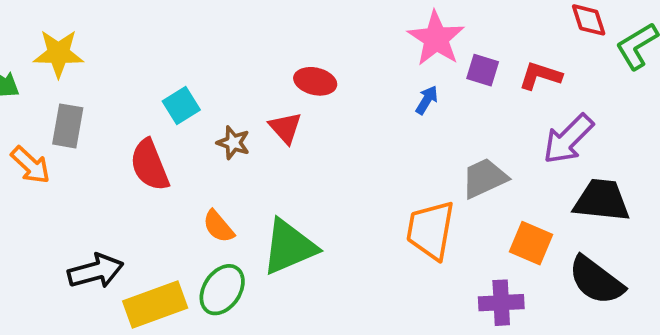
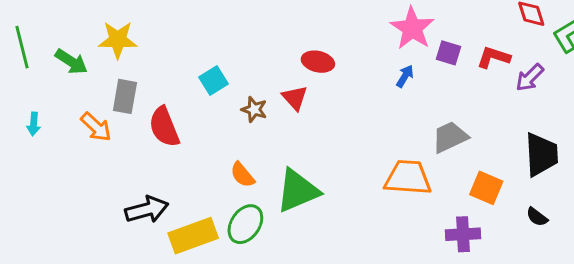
purple arrow: (568, 139) -> (530, 78), moved, size x0.7
red semicircle: (150, 165) -> (164, 127), moved
black trapezoid: (602, 200) -> (541, 154), turned 81
orange trapezoid: (431, 230) -> (408, 178), turned 84
black semicircle: (596, 280) -> (537, 217), size x0.5

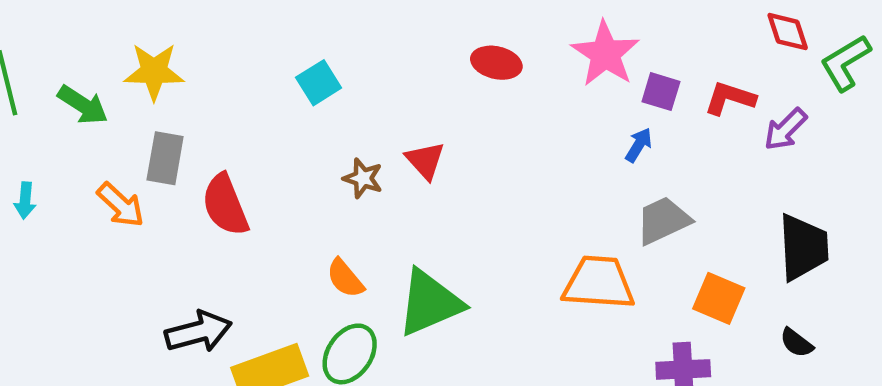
red ellipse: (318, 62) -> (496, 63), moved
blue arrow: (405, 76) -> (639, 145), moved
cyan square: (213, 80) -> (319, 83), moved

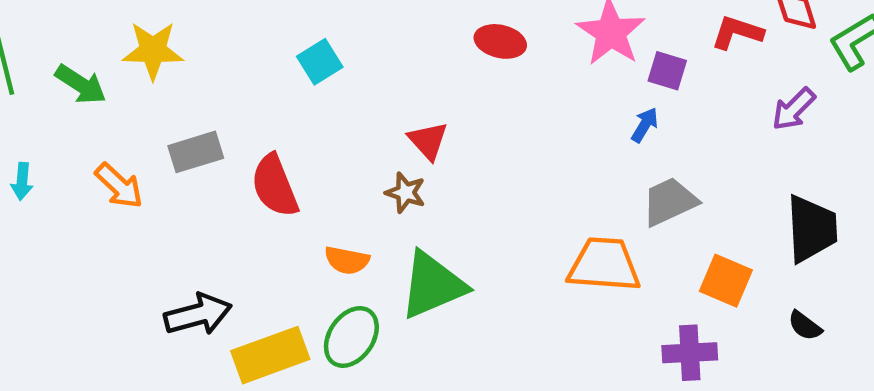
red L-shape: (730, 98) -> (737, 32), moved
gray rectangle: (165, 158) -> (196, 152), moved, turned 63
brown star: (363, 178) -> (406, 193), moved
red semicircle: (225, 205) -> (275, 186), moved
orange semicircle: (345, 278) -> (347, 260), turned -39

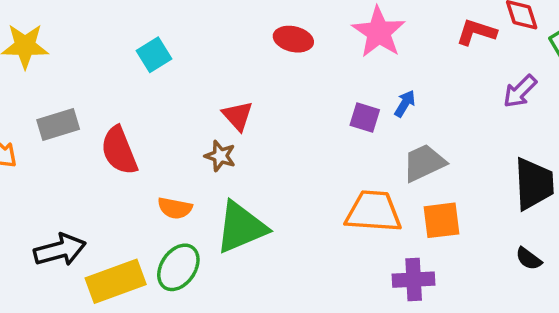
purple square: (667, 71) -> (365, 118), moved
orange square: (726, 281) -> (441, 220), moved, turned -30
purple cross: (690, 353) -> (414, 280), moved

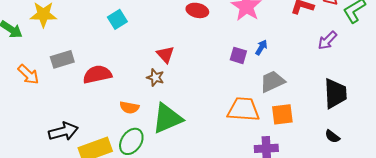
red semicircle: (119, 151) -> (97, 74), turned 100

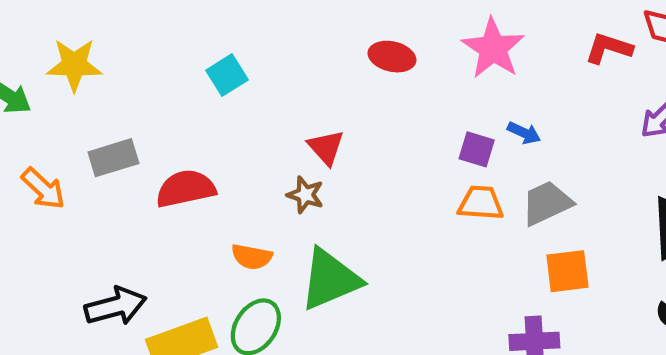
blue arrow: (261, 47) -> (524, 133), turned 84
orange trapezoid: (243, 109) -> (481, 203), moved, size x0.7

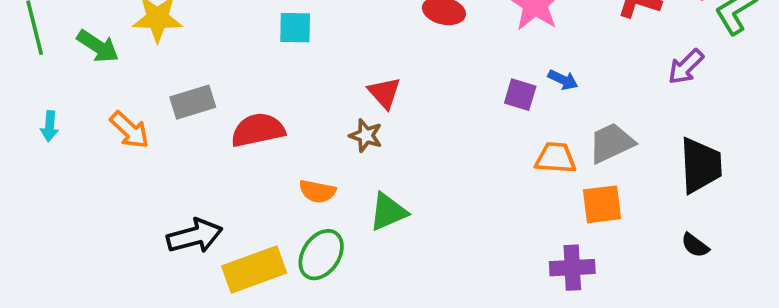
cyan square: (227, 75) -> (295, 28), turned 33
orange trapezoid: (481, 203) -> (556, 158), moved
gray trapezoid: (547, 203) -> (611, 143), moved
green triangle: (330, 279) -> (388, 212), size x0.7

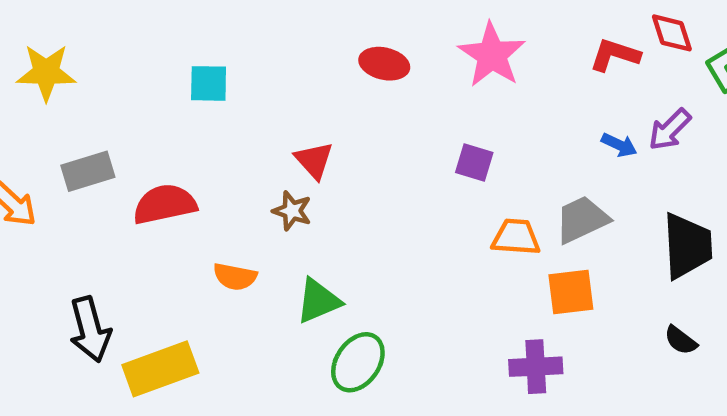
blue arrow: (563, 80) -> (619, 145), moved
black arrow: (195, 236) -> (90, 329), turned 90
green ellipse: (321, 255) -> (358, 362), moved

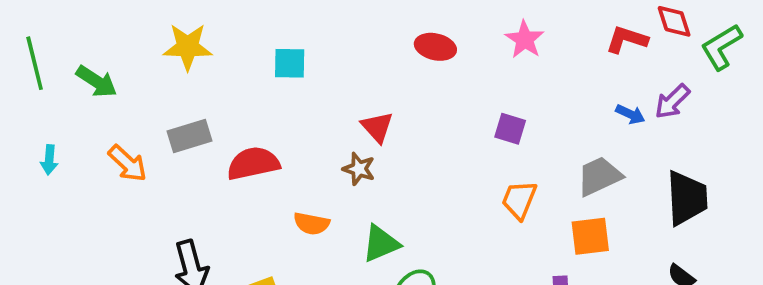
pink star: (492, 55) -> (525, 40), size x0.7
yellow star: (46, 72) -> (188, 47), moved
orange trapezoid: (516, 237) -> (519, 200), moved, turned -72

